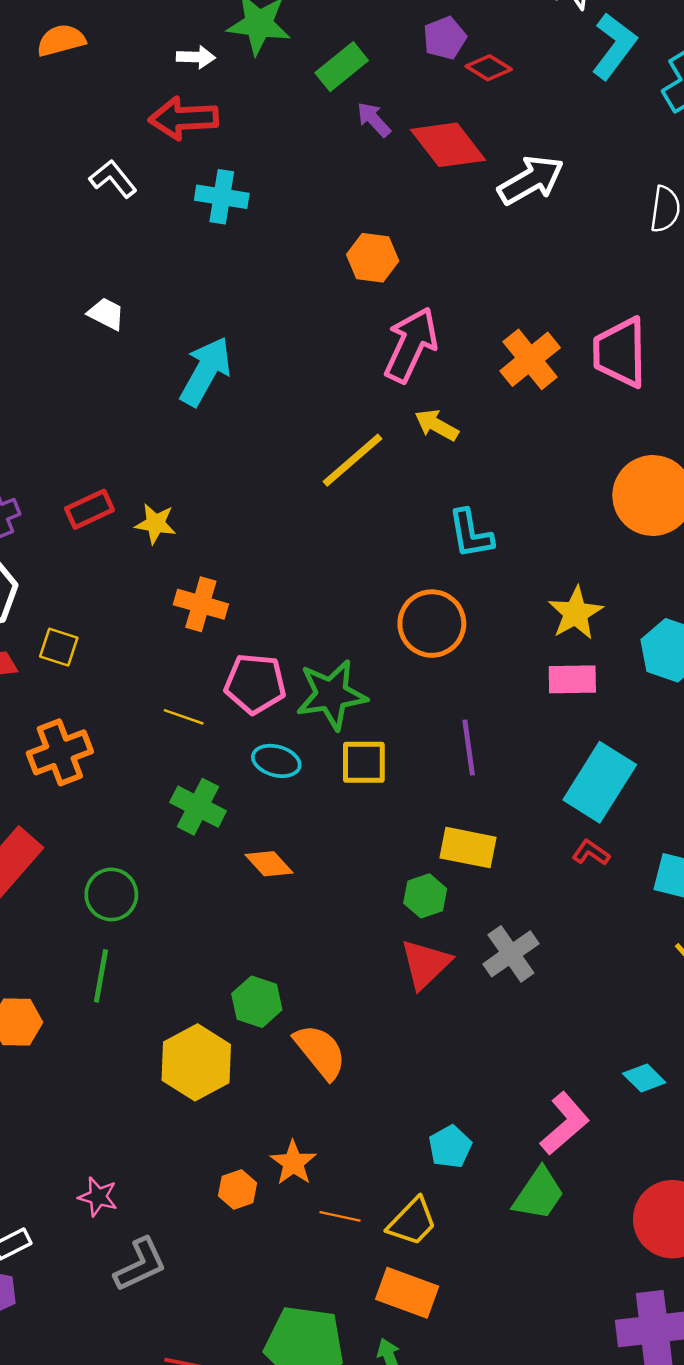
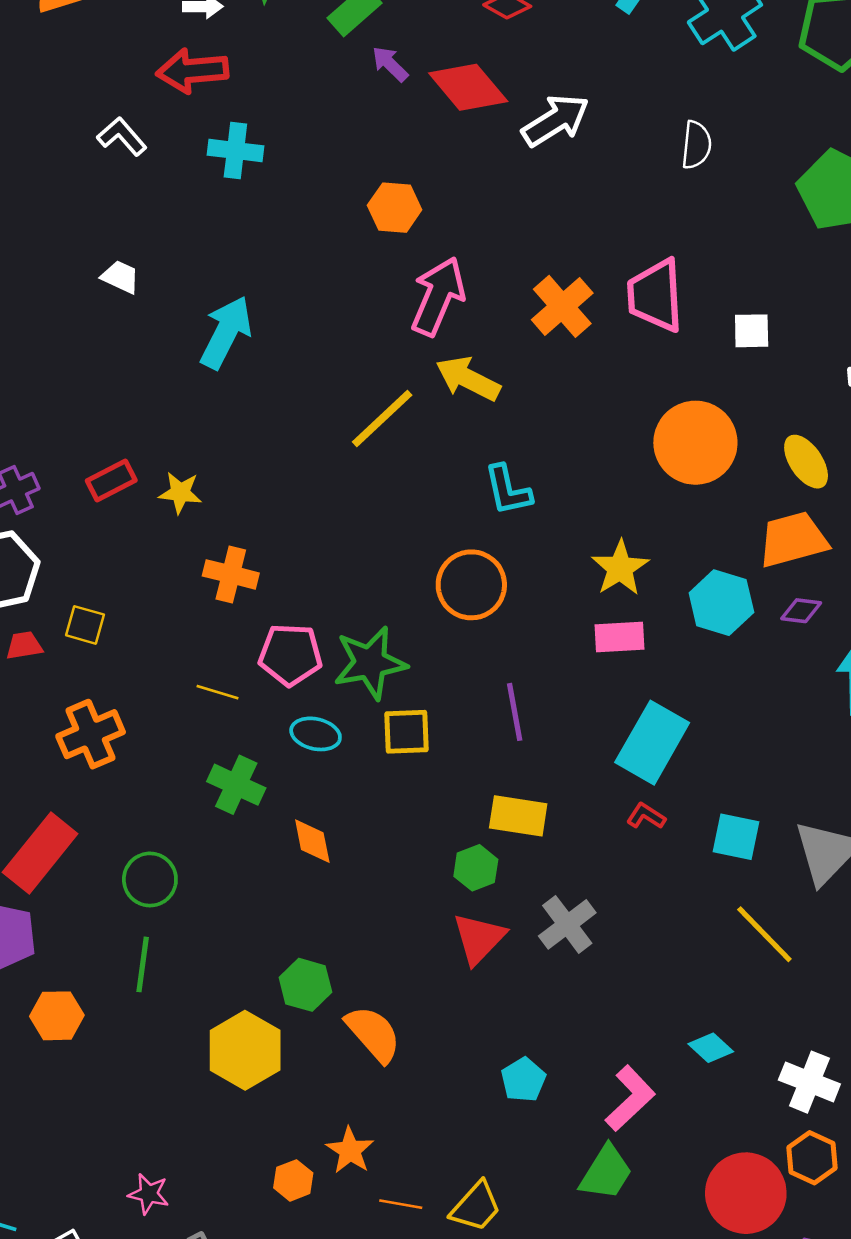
yellow arrow: (437, 425) -> (468, 379), size x1.4
orange diamond: (269, 864) -> (312, 841), turned 33
cyan pentagon: (450, 1147) -> (523, 1080), moved

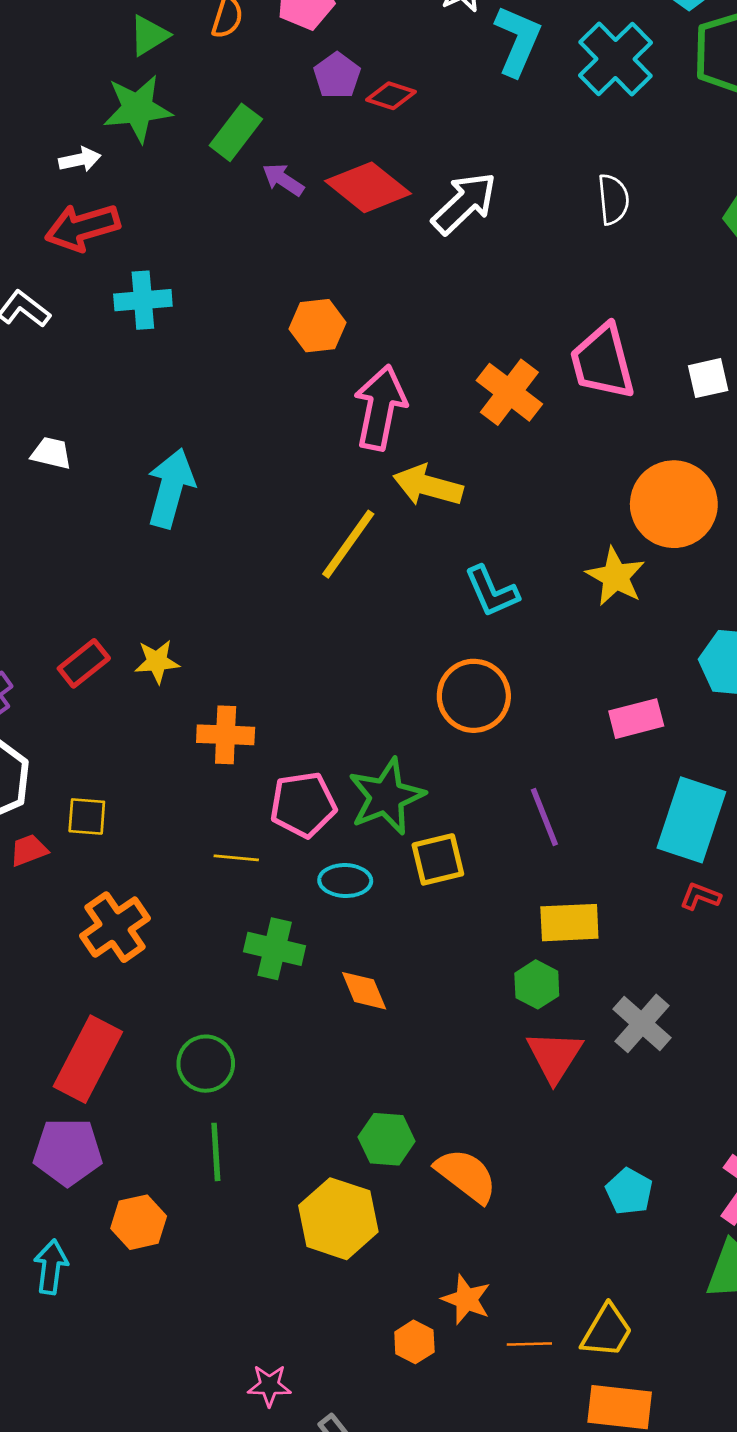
yellow star: (620, 568) -> (616, 577), moved

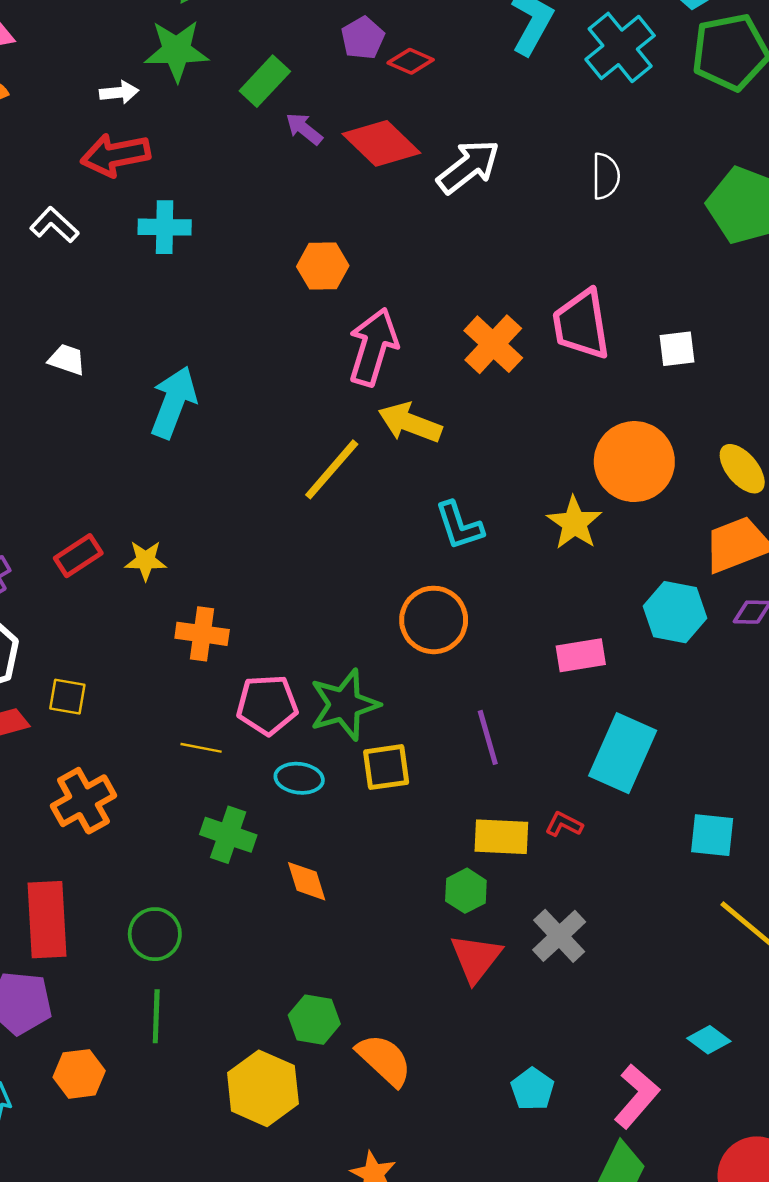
red L-shape: (700, 896) -> (564, 824), moved
red rectangle: (88, 1059) -> (47, 920), turned -36

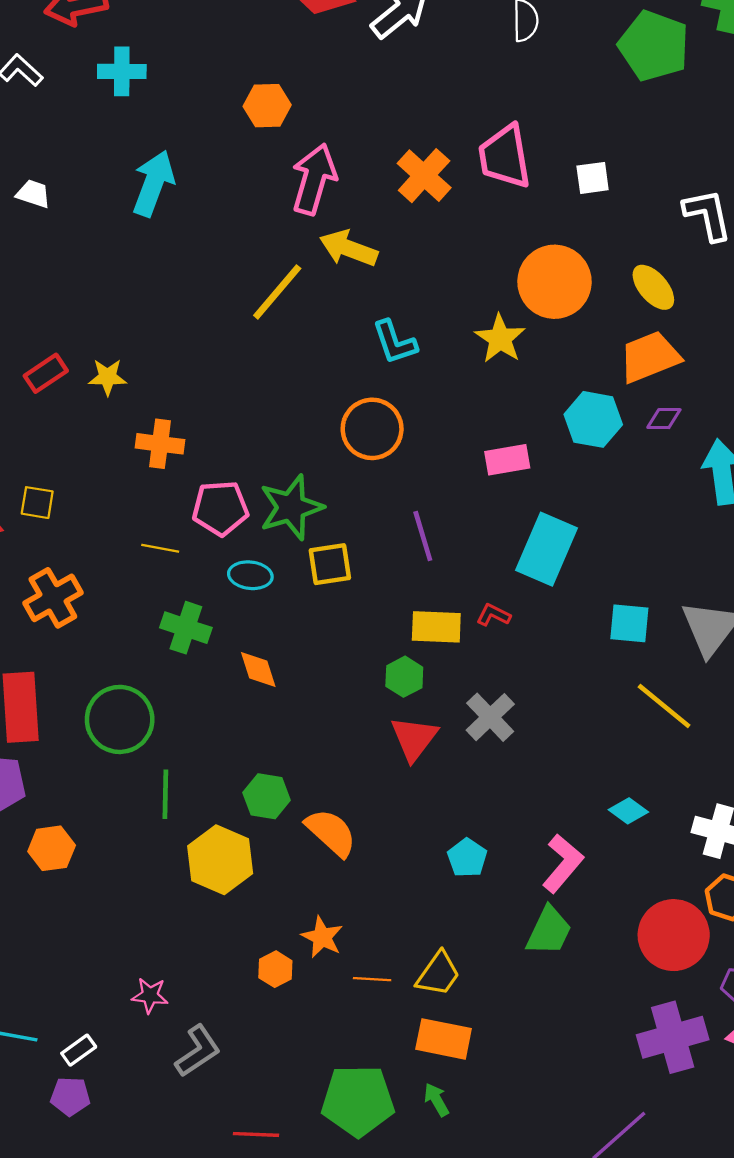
cyan arrow: (173, 402) -> (153, 183), moved
green circle: (155, 934) -> (120, 719), size x1.4
green line: (156, 1016) -> (165, 794), moved

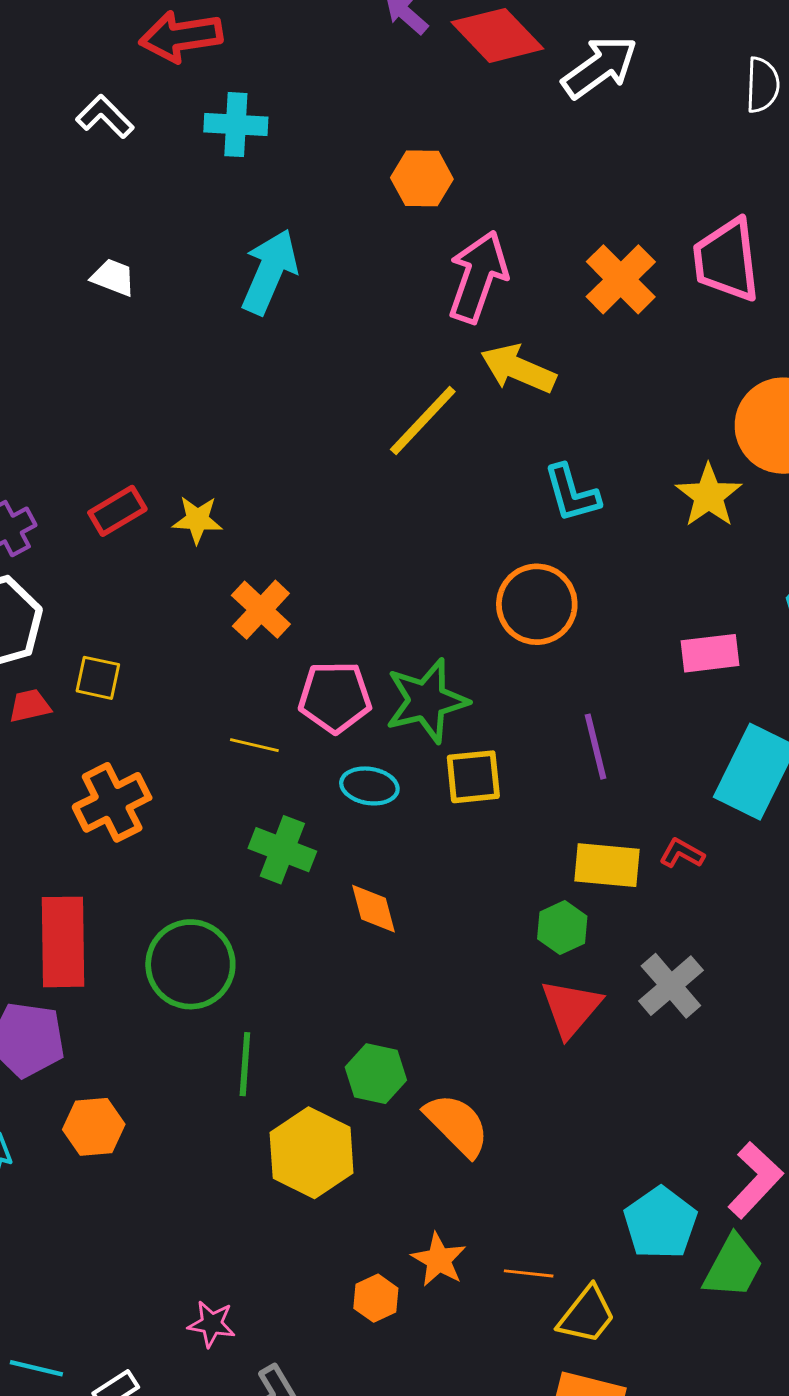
orange cross: (160, 444) -> (261, 610), turned 33
cyan pentagon: (467, 858) -> (660, 1223), moved, size x1.4
orange line: (372, 979) -> (529, 1273), moved

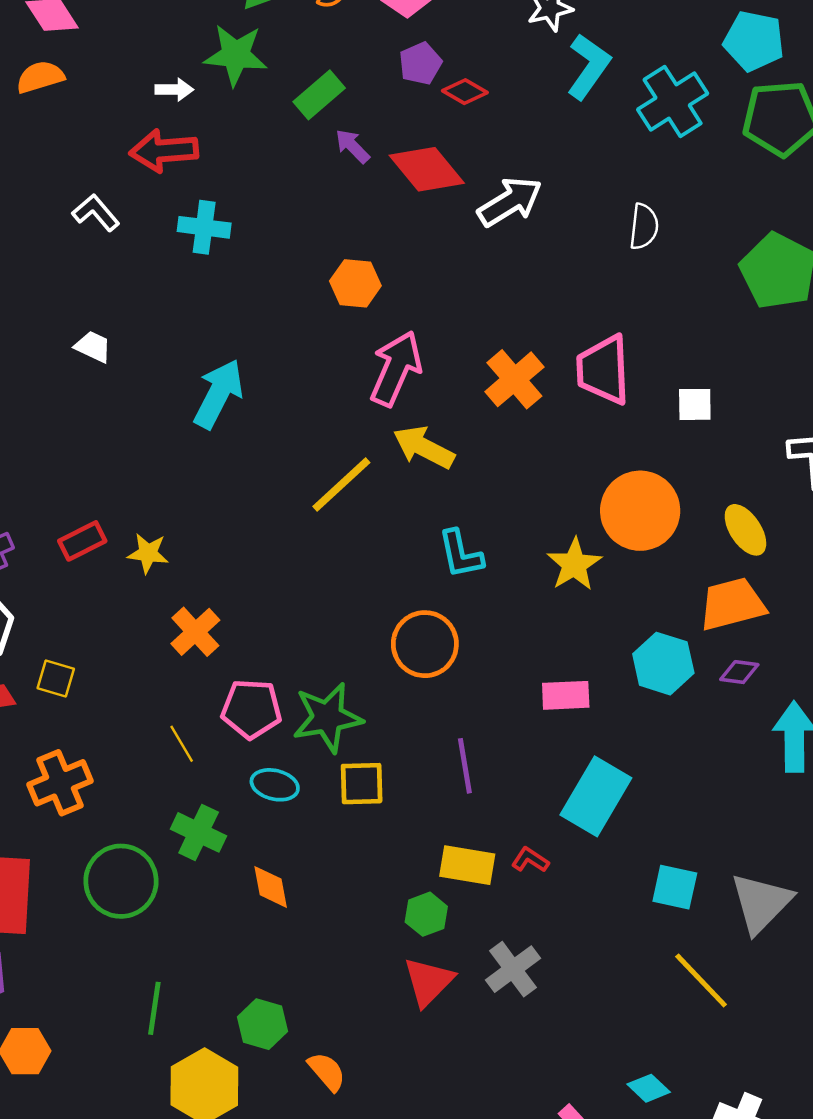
cyan arrow: (270, 272) -> (218, 394), moved
yellow line: (254, 745) -> (182, 744), turned 42
green circle: (190, 964) -> (121, 881), moved
orange semicircle: (457, 1125) -> (327, 1072), size x0.7

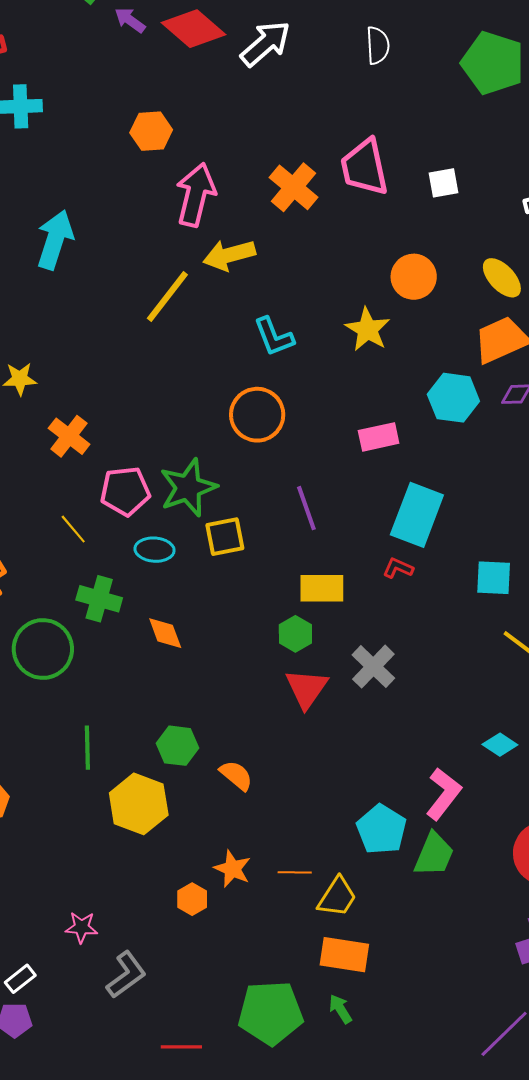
yellow arrow: (424, 447) -> (229, 255), turned -33
orange circle: (640, 511) -> (414, 277), size x0.7
red L-shape: (530, 860) -> (398, 568), moved

